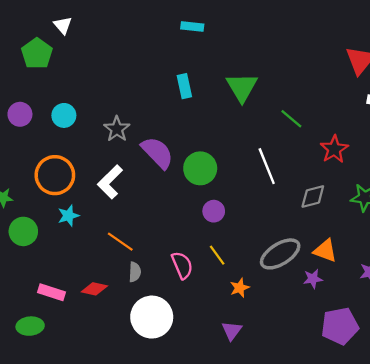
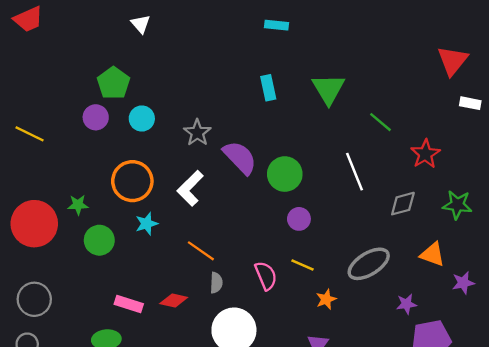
green pentagon: (37, 53) -> (113, 83), moved
orange triangle: (325, 251) -> (432, 254), moved
yellow line: (217, 255) -> (302, 265), turned -30
purple star: (313, 279) -> (406, 304), moved

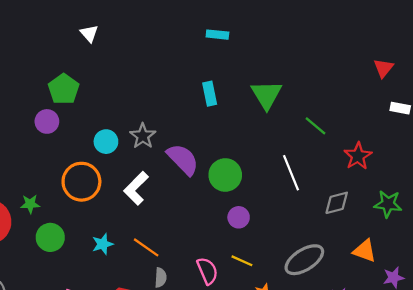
red triangle: (453, 61) -> (383, 68), size x0.7
cyan circle: (142, 118) -> (106, 142), moved
cyan star: (147, 224) -> (103, 244), moved

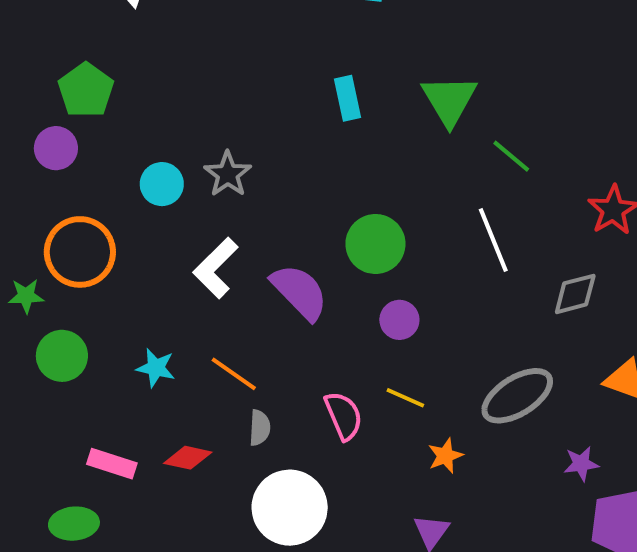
green line: (315, 126) -> (511, 156), moved
purple semicircle: (183, 159) -> (300, 292), moved
orange circle: (81, 182) -> (80, 252), moved
cyan star: (103, 244) -> (156, 368), turned 30

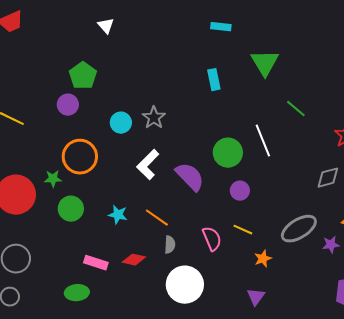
green triangle: (449, 100) -> (265, 63), moved
white line: (493, 240) -> (263, 141), moved
purple star: (581, 464) -> (331, 245), moved

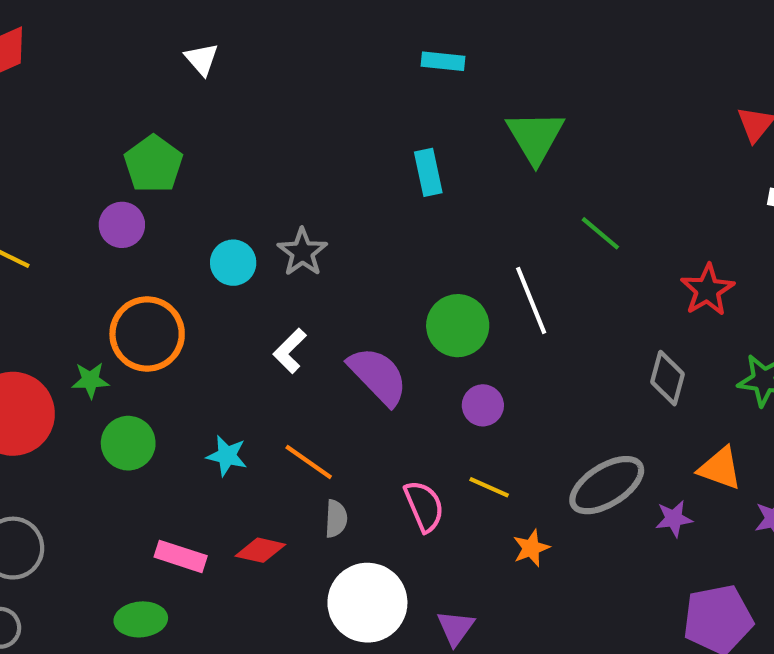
white L-shape: (148, 165) -> (290, 351), size x0.7
gray diamond: (328, 178) -> (668, 378), turned -60
purple triangle: (256, 297) -> (456, 628), moved

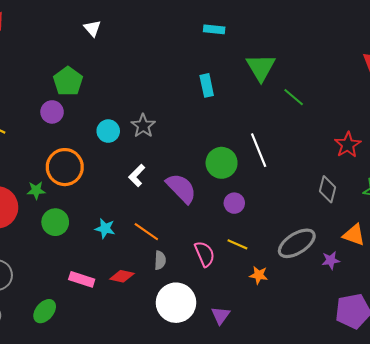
green line: (600, 233) -> (294, 97), moved
orange star: (531, 548) -> (259, 275), turned 30
green ellipse: (141, 619) -> (45, 311), moved, turned -45

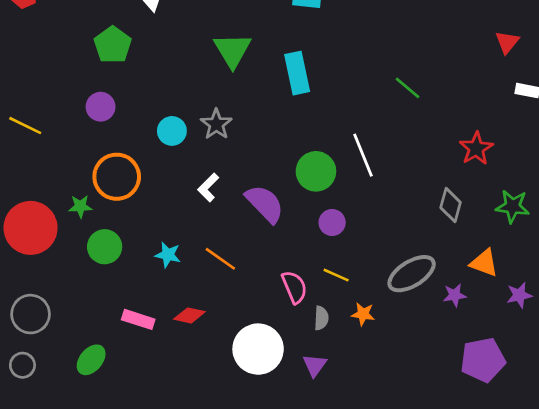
green triangle: (261, 67) -> (232, 50), moved
green pentagon: (68, 81) -> (113, 45), moved
cyan rectangle: (207, 85) -> (297, 73), size x1.4
gray semicircle: (160, 260) -> (321, 318), moved

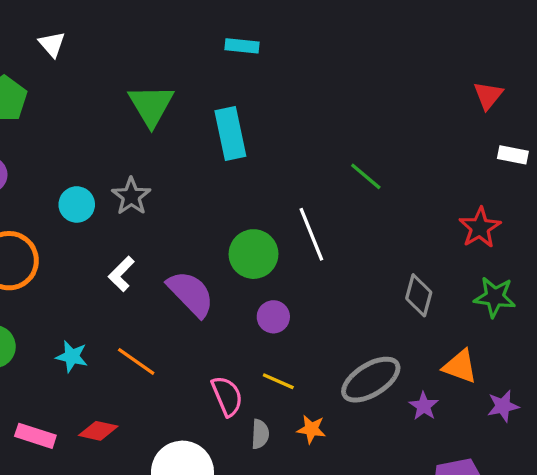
green line: (407, 88) -> (366, 176), moved
red star: (476, 148) -> (480, 228), moved
purple star: (455, 295) -> (424, 406), turned -30

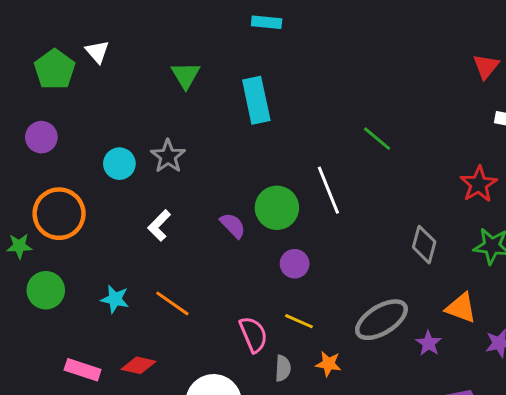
white triangle: (52, 44) -> (97, 52), moved
green triangle: (151, 105) -> (186, 75), size x0.7
purple semicircle: (191, 294) -> (233, 225), moved, size x0.6

